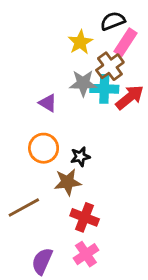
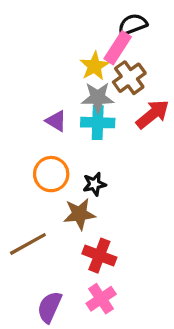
yellow star: (80, 42) -> (94, 66), moved
pink rectangle: (125, 42) -> (118, 48), moved
cyan cross: (104, 89) -> (98, 123), moved

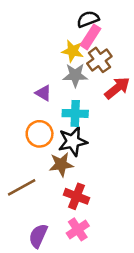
black semicircle: (133, 25) -> (88, 19), moved
yellow star: (94, 66) -> (73, 51), turned -30
cyan cross: (98, 123) -> (75, 113), moved
black star: (94, 184) -> (73, 142), size x1.6

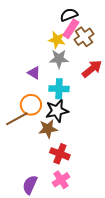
brown cross: (99, 60) -> (84, 37), moved
brown line: (22, 187) -> (17, 119), moved

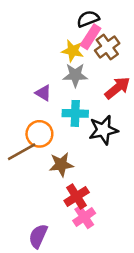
black star: (57, 111) -> (103, 130), moved
red cross: (60, 154) -> (77, 197), turned 36
pink cross: (61, 180) -> (84, 217), moved

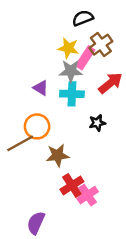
pink rectangle: (91, 37) -> (85, 58), moved
cyan cross: (75, 113) -> (72, 94), moved
black star: (103, 130) -> (97, 123), size x0.6
pink cross: (84, 217) -> (88, 195), moved

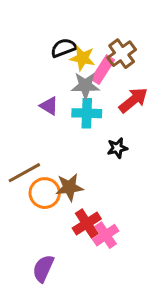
black semicircle: (83, 18) -> (64, 48), moved
orange circle: (37, 126) -> (45, 193), moved

